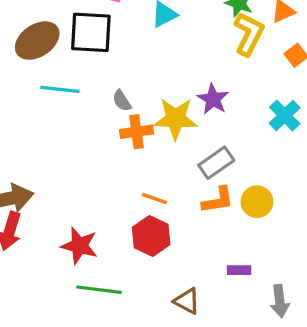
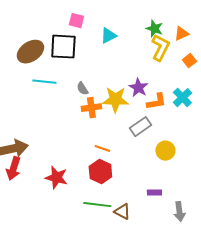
orange L-shape: (218, 200) -> (156, 102), moved
green line: (99, 290) -> (97, 205), moved

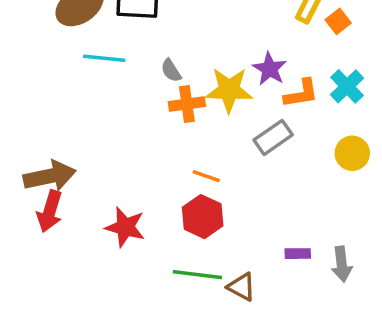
orange square: (189, 61) -> (338, 21), moved
yellow circle: (165, 151) -> (352, 153), moved
gray arrow: (179, 212) -> (342, 264), moved

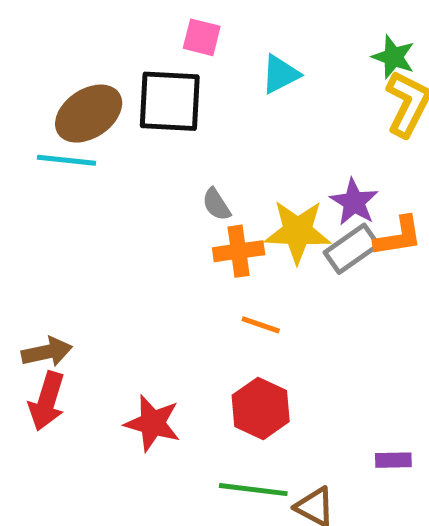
cyan line: (104, 58) -> (66, 160), moved
gray rectangle: (273, 137) -> (352, 249), moved
brown arrow: (50, 176) -> (47, 352), size x0.7
orange line: (206, 176) -> (261, 325), moved

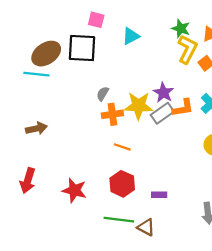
gray semicircle: (216, 204) -> (103, 94), turned 64
brown arrow: (47, 352) -> (36, 128), moved
purple rectangle: (393, 460) -> (159, 195), moved

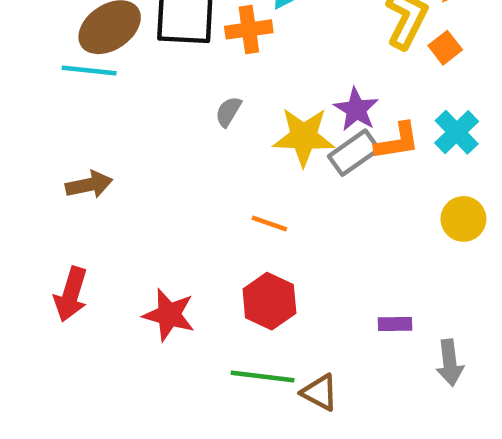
orange cross: (112, 114) -> (249, 29), moved
purple rectangle: (159, 195) -> (395, 324), moved

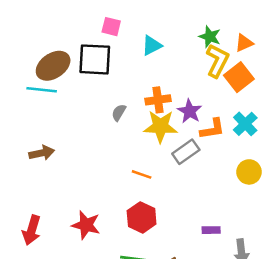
orange cross: (249, 29) -> (158, 100), moved
orange square: (445, 48) -> (239, 77), size x1.6
gray rectangle: (354, 153) -> (186, 152), moved
red arrow: (71, 294) -> (32, 230), moved

